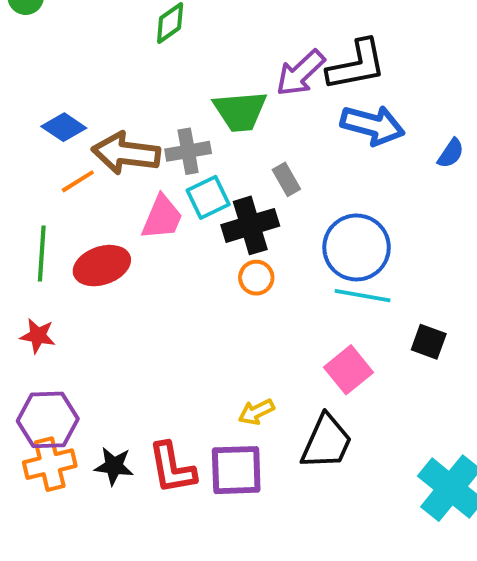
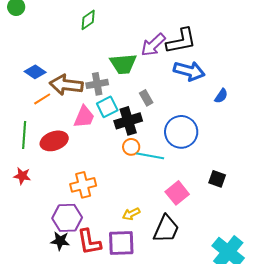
blue semicircle: (451, 153) -> (221, 96), moved
cyan line: (363, 296) -> (150, 156), moved
purple hexagon: (48, 420) -> (67, 218), moved
orange cross: (50, 464) -> (83, 185), moved

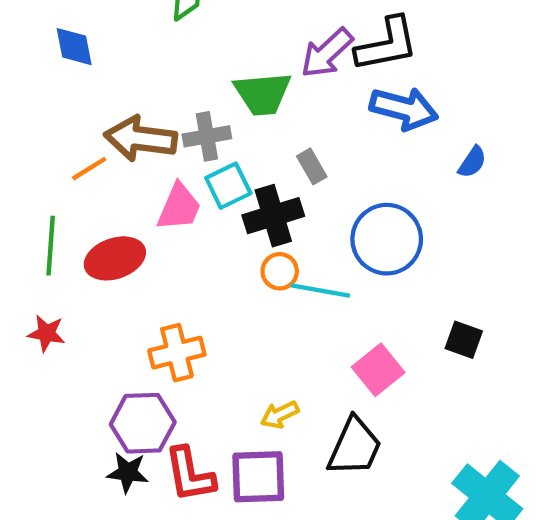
blue diamond: (35, 72) -> (74, 47), moved, turned 45

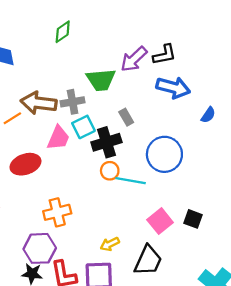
black L-shape: (387, 44) -> (164, 55), size x0.7
black square: (464, 340) -> (193, 219), moved

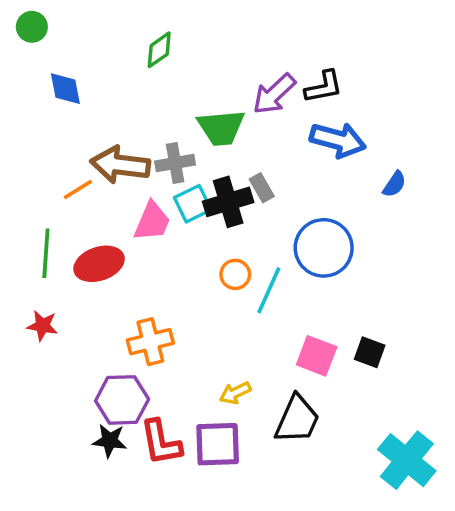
black cross: (106, 142) -> (228, 202), moved
cyan line: (131, 181) -> (269, 290), turned -76
pink square: (160, 221) -> (317, 356), turned -30

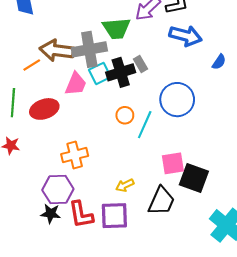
gray cross: (175, 163) -> (89, 49), size x1.5
black square: (370, 352) -> (194, 178), moved, size x1.6
pink square: (317, 356) -> (173, 163), turned -30

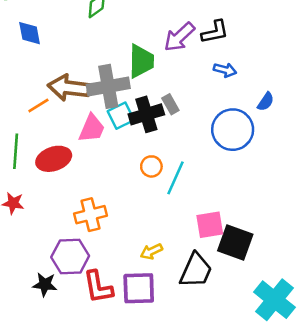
green trapezoid: (116, 28) -> (141, 61), turned -84
blue arrow: (186, 36) -> (225, 70), size x0.6
blue circle: (177, 100) -> (233, 130), moved
black star: (51, 214) -> (45, 284), moved

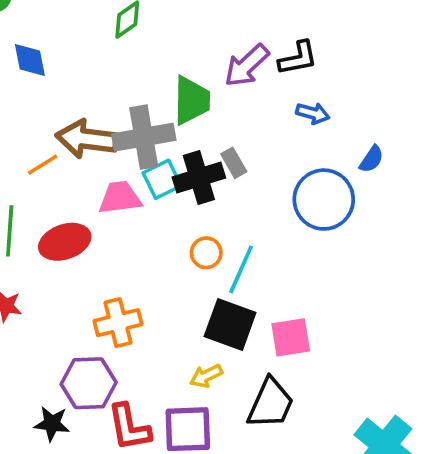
pink trapezoid: (92, 128) -> (120, 198), turned -120
black square: (235, 243) -> (230, 324), moved

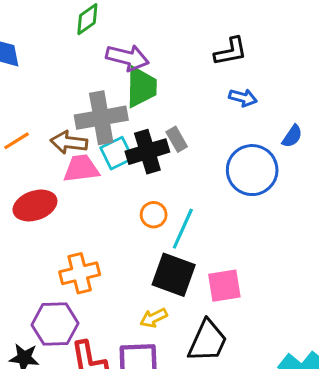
purple arrow: (247, 65) -> (127, 58), moved, turned -123
brown arrow: (87, 139) -> (69, 142), moved, size x0.7

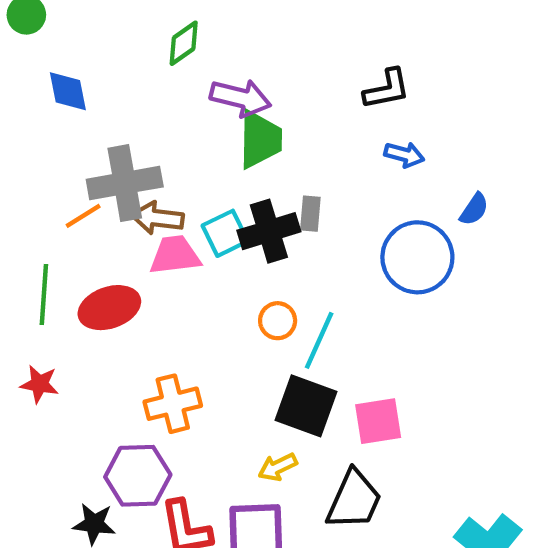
gray cross: (101, 118) -> (125, 183), moved
gray rectangle: (177, 139) -> (310, 214), turned 35

